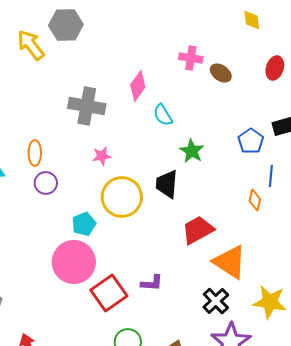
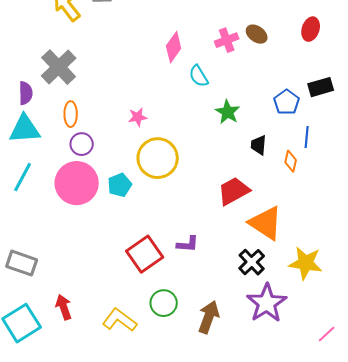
pink cross: (191, 58) -> (227, 40), moved, turned -30
gray cross: (87, 106) -> (59, 67), moved, turned 36
black trapezoid: (167, 184) -> (259, 145), moved, size x0.7
pink circle: (74, 262) -> (77, 183), moved

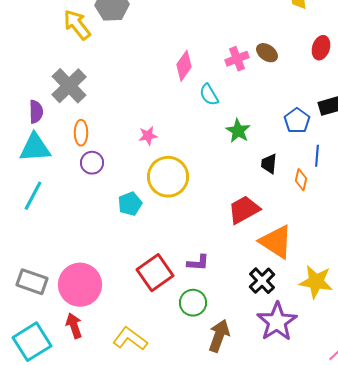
pink circle: (77, 183) -> (80, 285), moved
green circle: (164, 303) -> (193, 303), moved

